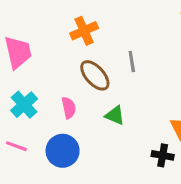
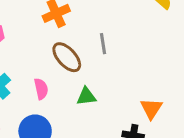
green triangle: (115, 115) -> (86, 96), turned -30

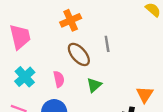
green triangle: (86, 96) -> (94, 85), turned -35

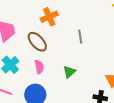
brown ellipse: (79, 54) -> (37, 42), moved

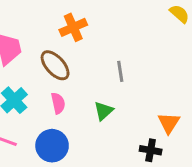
gray line: (80, 37) -> (120, 71), moved

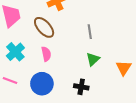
green triangle: (104, 111) -> (93, 59), moved
black cross: (151, 150) -> (81, 87), moved

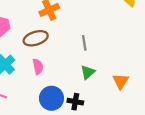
brown ellipse: (44, 27) -> (36, 38), turned -65
blue circle: (42, 84) -> (52, 98), moved

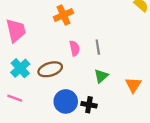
brown ellipse: (36, 38) -> (50, 69), moved
pink semicircle: (38, 67) -> (75, 48), moved

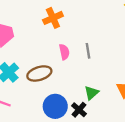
green triangle: (101, 76) -> (91, 93), moved
black cross: (89, 105) -> (79, 110), turned 32

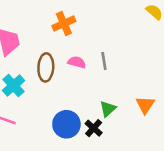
pink semicircle: (64, 52) -> (77, 62), turned -63
brown ellipse: (39, 73) -> (46, 67), moved, turned -70

